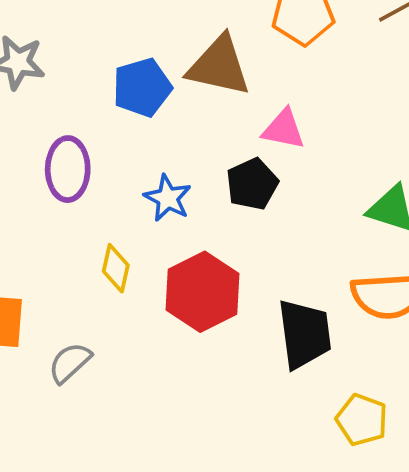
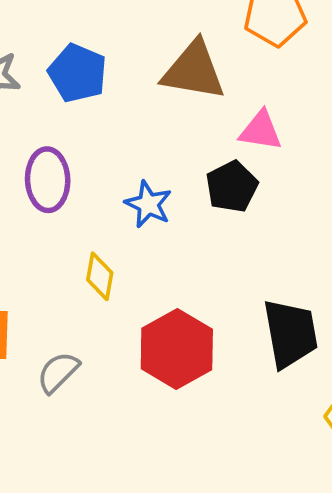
blue pentagon: (142, 87) -> (77, 73), moved, turned -30
red hexagon: (203, 292) -> (177, 349), moved

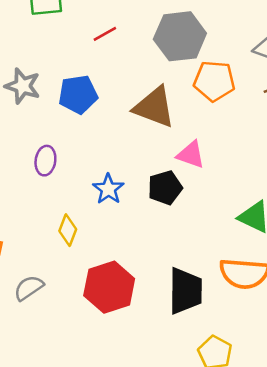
blue pentagon: (77, 73) -> (78, 95), turned 30
purple ellipse: (48, 180) -> (45, 161), size x0.7

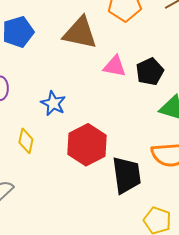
black pentagon: (165, 188) -> (150, 72), moved
red hexagon: (109, 287) -> (87, 145), moved

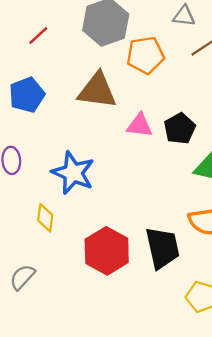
blue star: (53, 103) -> (73, 173), size x1.5
red hexagon: (87, 145) -> (107, 251), moved

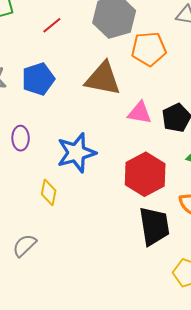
blue star: (73, 173) -> (76, 153), turned 30
red hexagon: (107, 251) -> (145, 174), moved

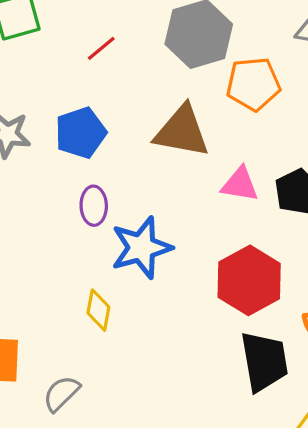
purple ellipse: (21, 138) -> (94, 206), moved

